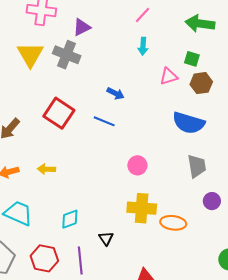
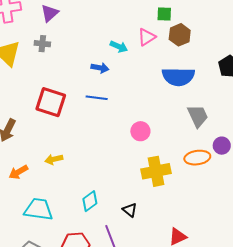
cyan arrow: (143, 46) -> (119, 47), moved, turned -54
gray cross: (67, 55) -> (42, 44), size x0.6
orange ellipse: (173, 223) -> (197, 158), moved

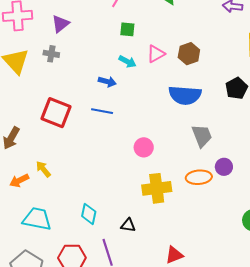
green square: (164, 14) -> (127, 29), moved
yellow arrow: (54, 159) -> (43, 169), moved, turned 60
cyan diamond: (90, 201) -> (89, 214), turned -45
black triangle: (130, 210) -> (128, 225), turned -35

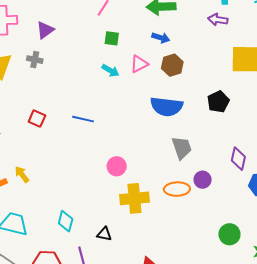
blue arrow: (107, 82) -> (161, 38), moved
red square: (56, 113) -> (37, 119), size x0.6
pink circle: (144, 147) -> (117, 166), moved

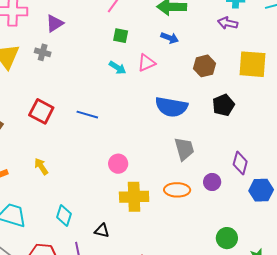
brown hexagon: (172, 65) -> (205, 66), moved
red square: (37, 119) -> (41, 111), size x1.4
yellow arrow: (22, 174) -> (41, 166), moved
purple circle: (203, 180) -> (212, 182), moved

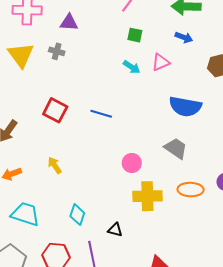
purple triangle: (55, 23) -> (69, 22), turned 36
gray trapezoid: (184, 149) -> (176, 148), moved, turned -40

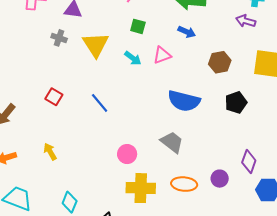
yellow triangle: (21, 55) -> (96, 45), moved
red square: (55, 110) -> (54, 97), size x0.7
blue line: (101, 114) -> (100, 103), turned 30

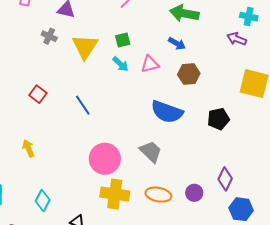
green square: (138, 26) -> (123, 40), moved, turned -35
brown hexagon: (220, 62) -> (189, 74), moved
pink circle: (127, 154) -> (105, 159), size x1.6

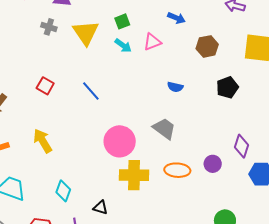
brown hexagon: (189, 74) -> (207, 46), moved
blue semicircle: (167, 112) -> (175, 87), size x0.5
yellow arrow: (28, 148) -> (43, 141), size x1.4

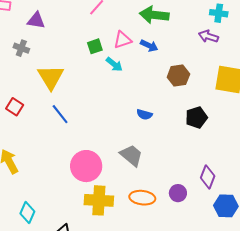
yellow triangle: (86, 33) -> (51, 77), moved
pink triangle: (152, 42) -> (123, 40), moved
cyan arrow: (123, 45) -> (114, 64), moved

